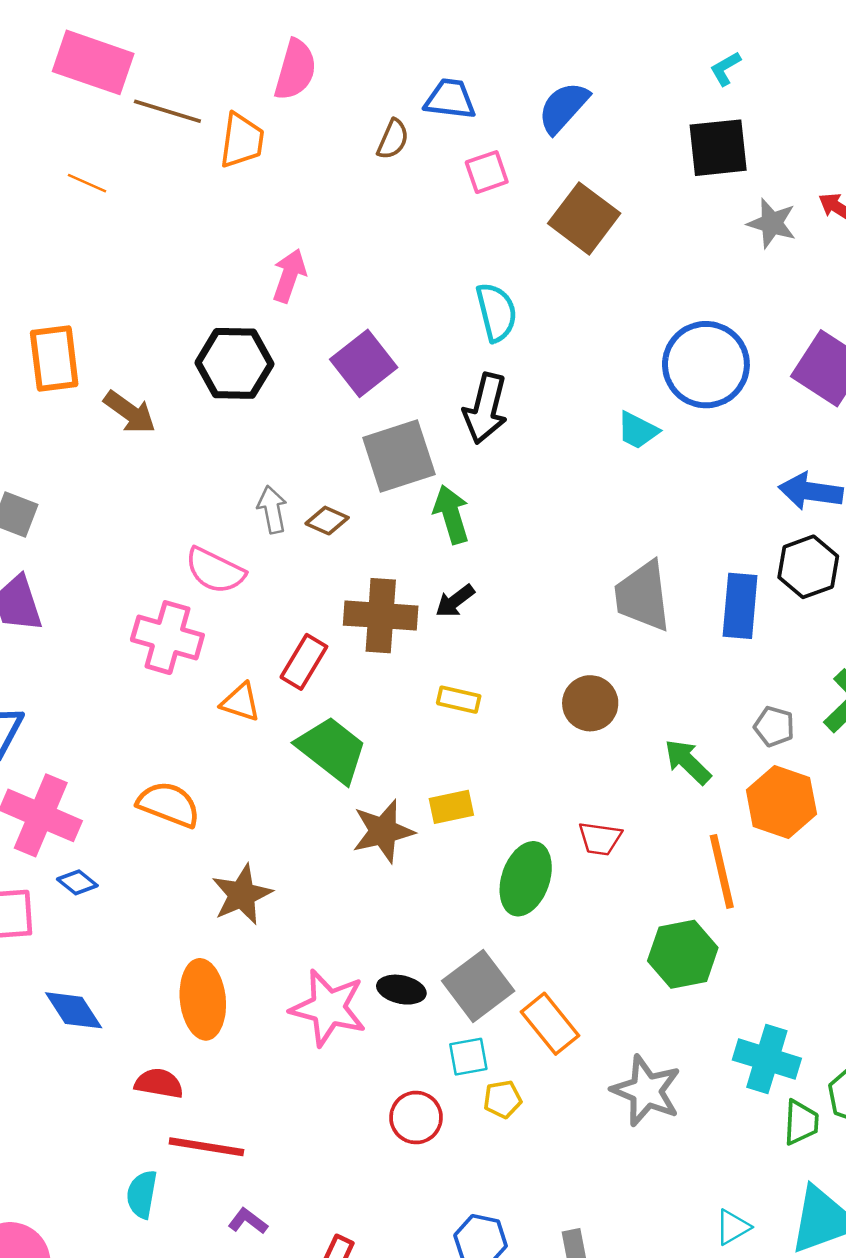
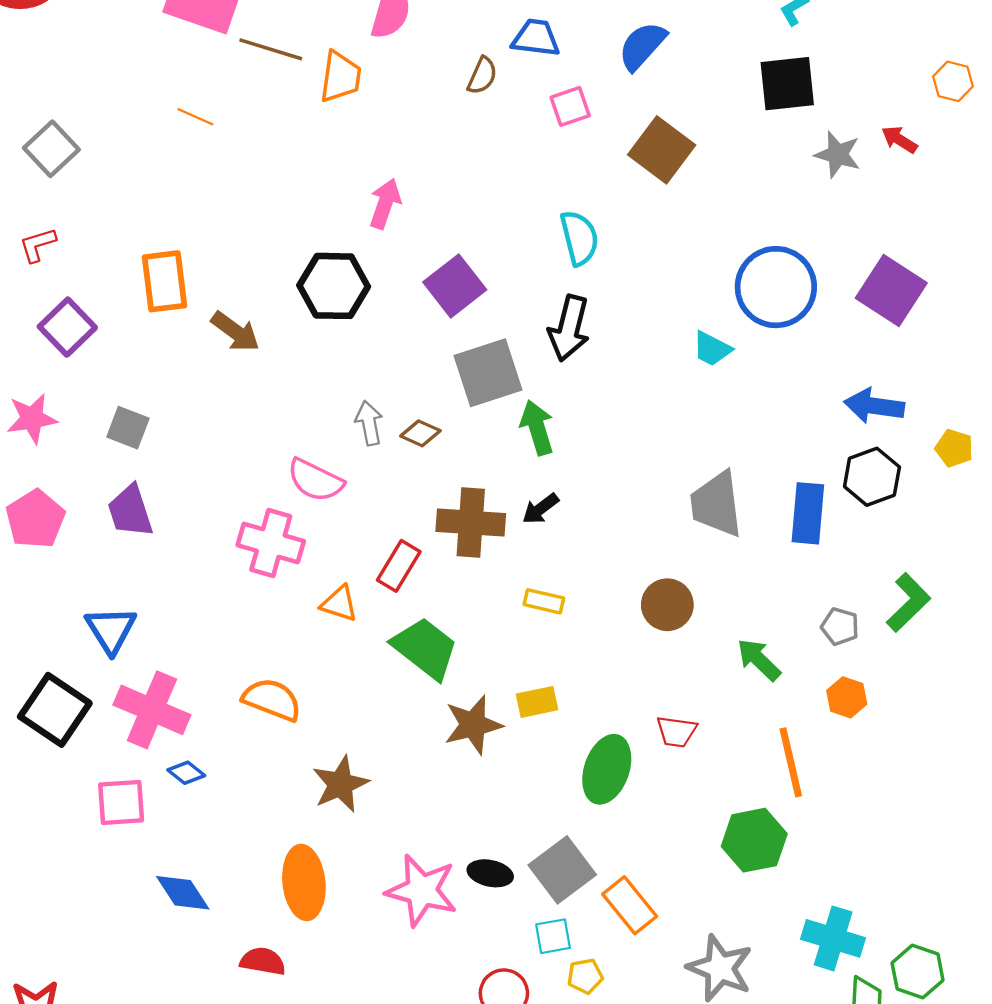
orange hexagon: (781, 802) -> (847, 697), size x0.6

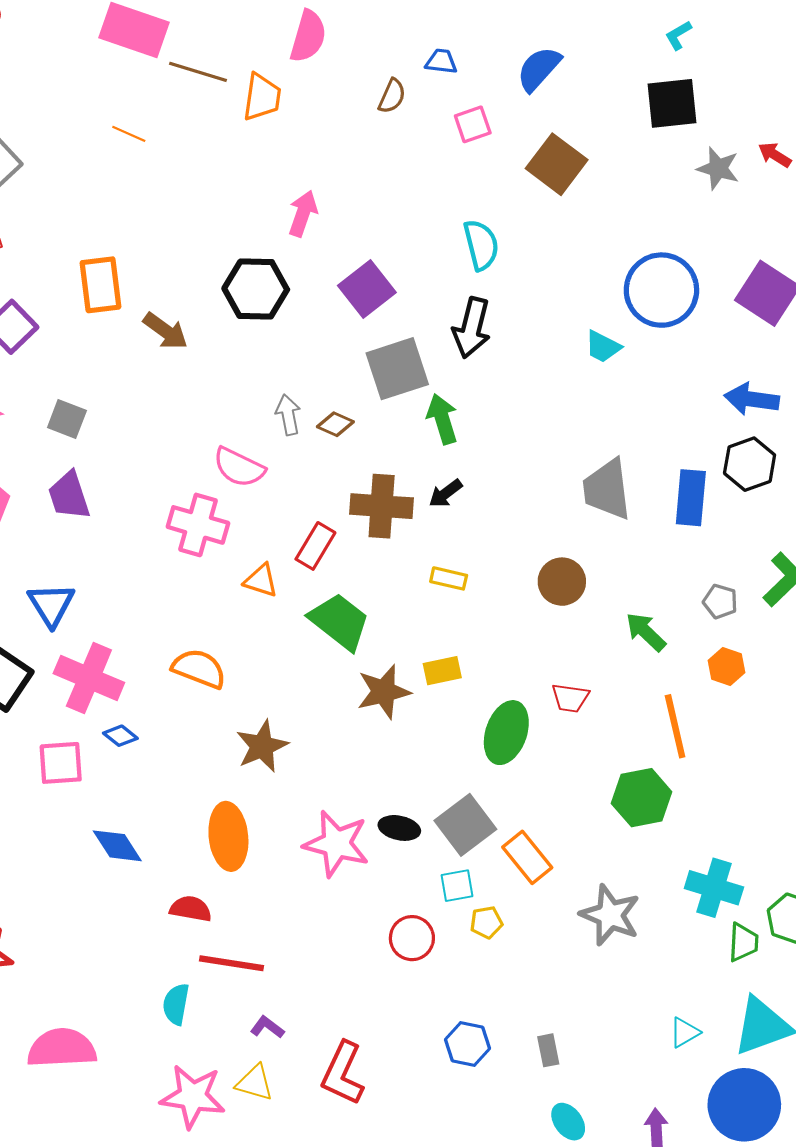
blue trapezoid: (536, 38) -> (441, 61), size x0.7

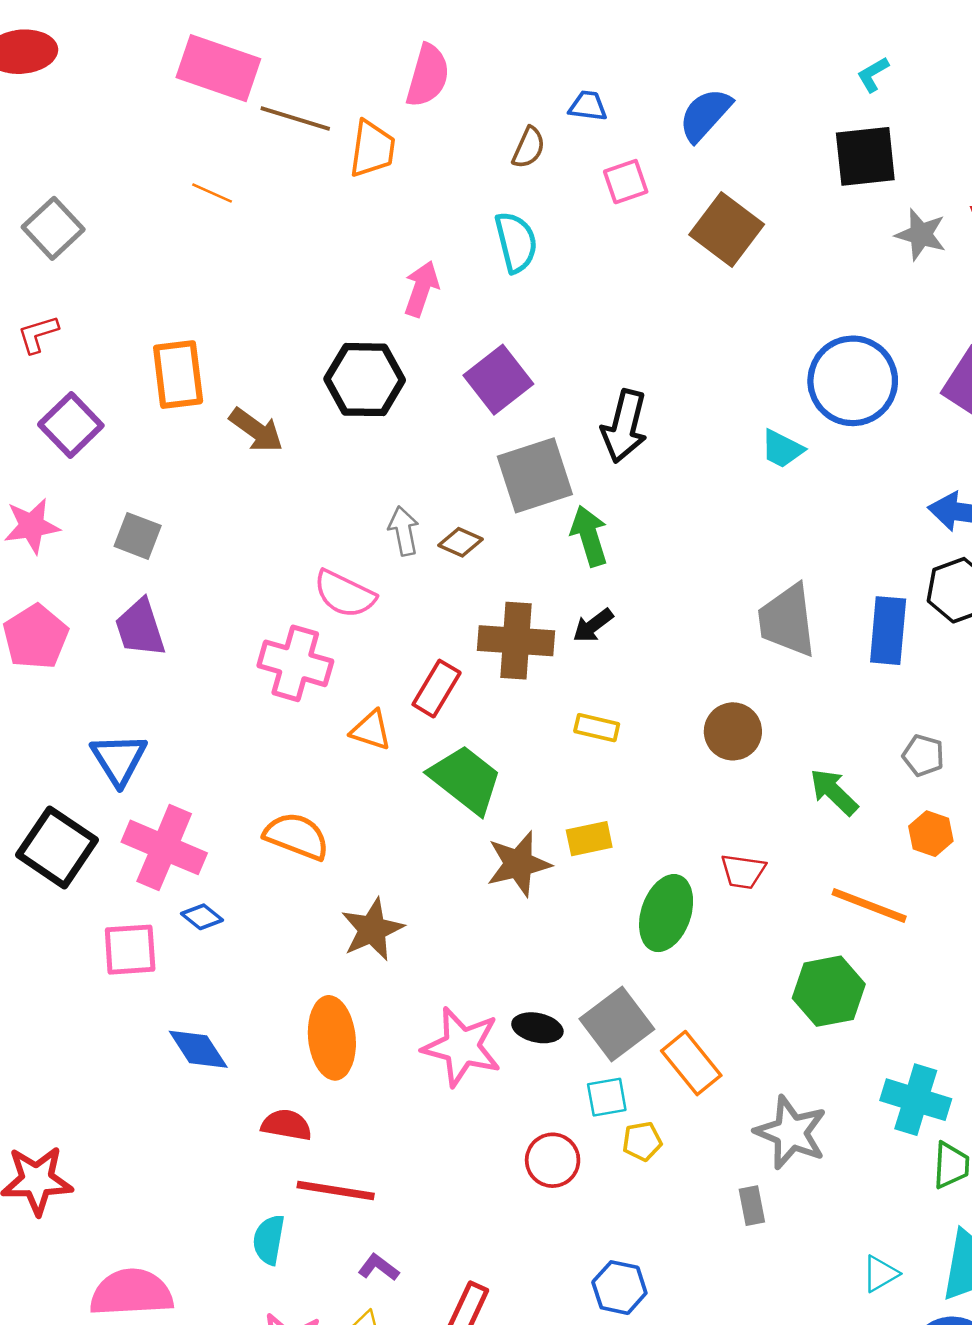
cyan semicircle: (481, 245) -> (516, 242), moved
orange line: (675, 726) -> (869, 905), turned -56
gray rectangle: (548, 1050) -> (752, 1206), moved

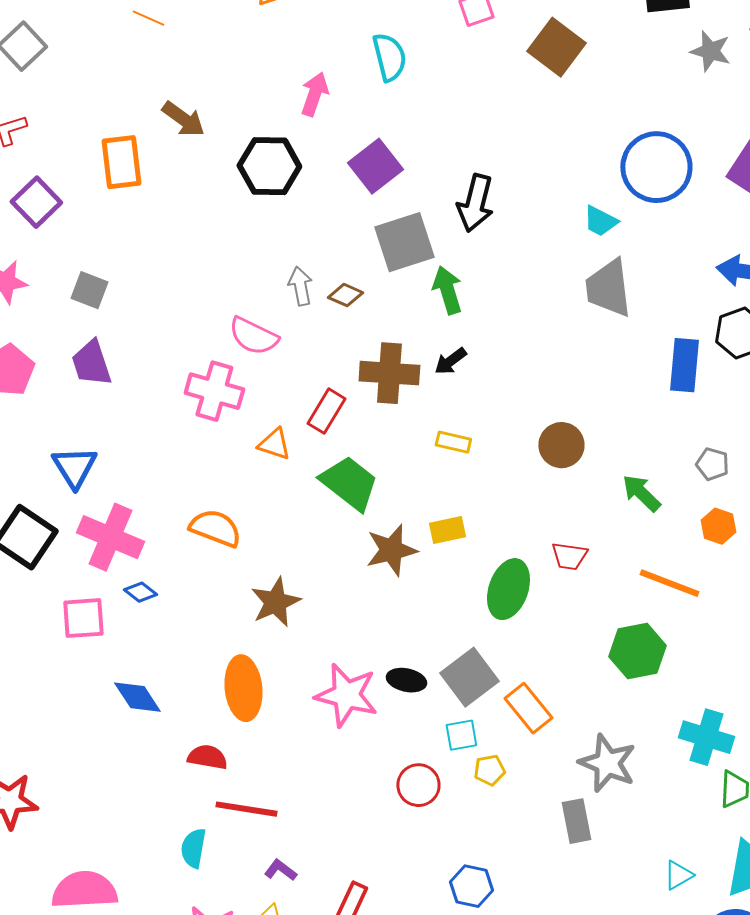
brown arrow: (256, 430) -> (183, 119), moved
gray trapezoid: (787, 620) -> (608, 288), moved
gray rectangle: (752, 1206) -> (576, 821), size x1.4

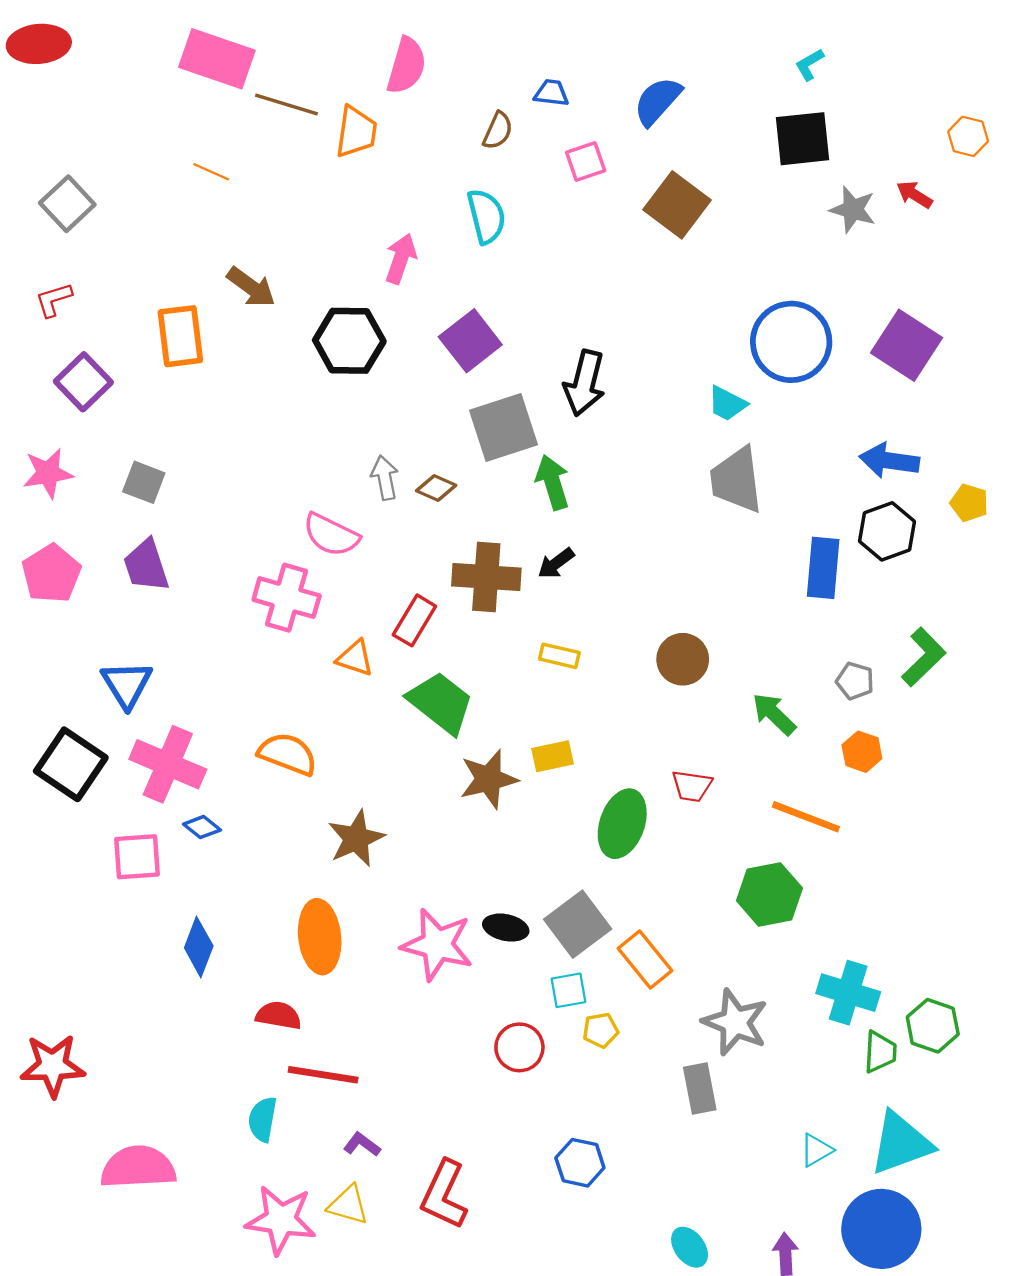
blue diamond: (137, 697) -> (199, 947), turned 54

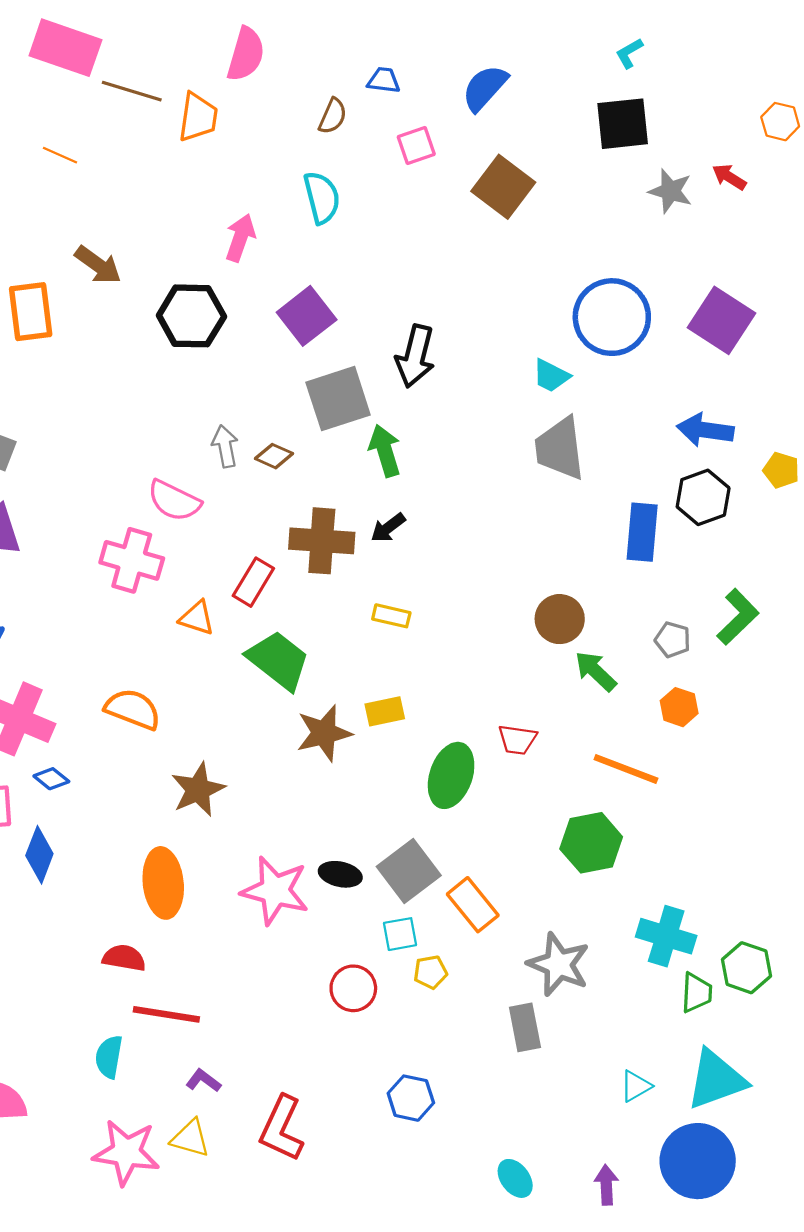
brown circle: (683, 659) -> (560, 619), moved
blue diamond: (199, 947) -> (39, 855), moved

